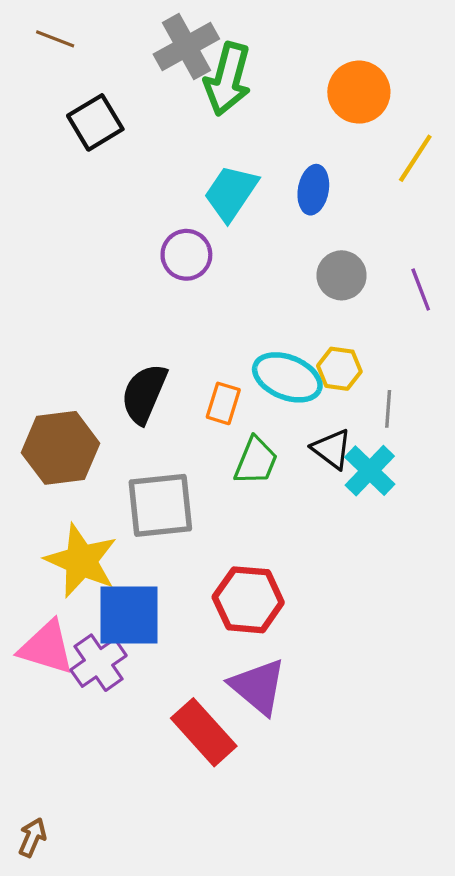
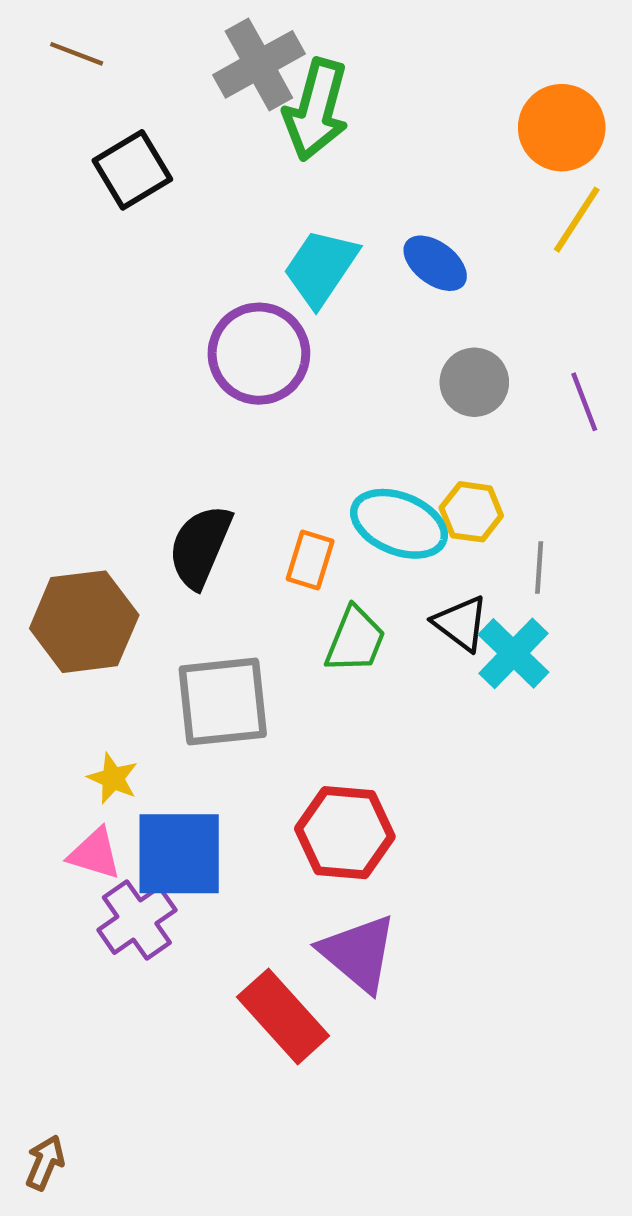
orange circle: (359, 92) -> (562, 128), moved
blue ellipse: (313, 190) -> (435, 263), turned -63
purple circle: (186, 255) -> (259, 354), size x1.4
yellow star: (81, 561) -> (113, 778), size x0.5
pink triangle: (46, 648) -> (95, 854), moved, size x0.7

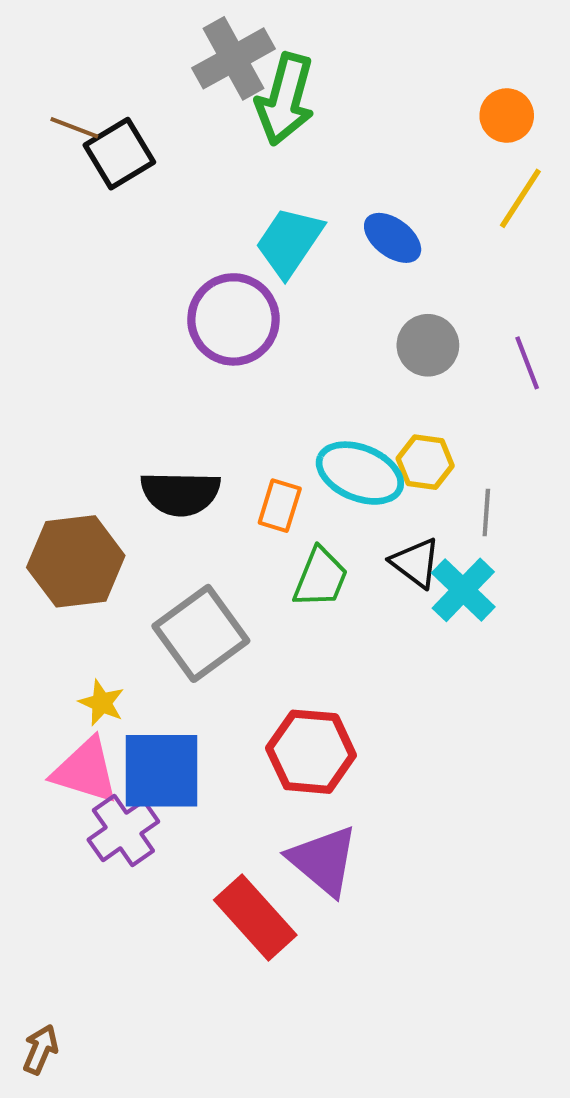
brown line: (77, 54) -> (74, 128), moved
orange circle: (562, 128) -> (507, 116), size x0.7
black semicircle: (200, 546) -> (180, 493), turned -112
gray square: (223, 702) -> (201, 633), turned -30
pink triangle: (95, 854) -> (85, 771), size x1.4

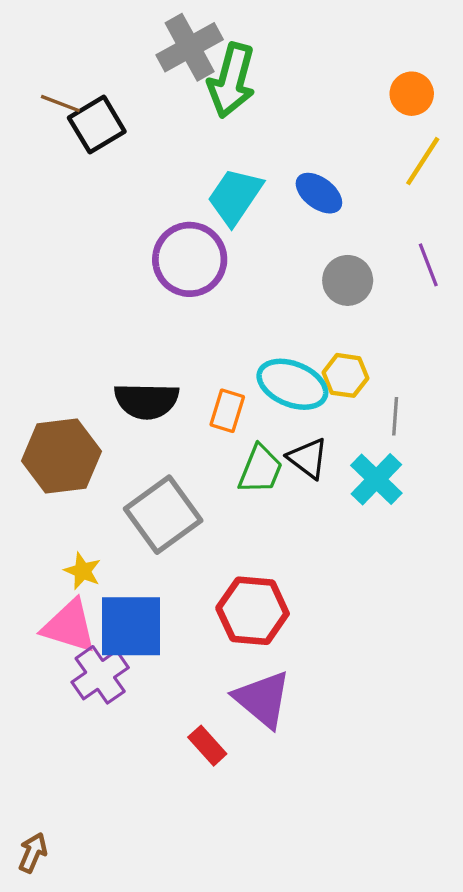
purple line: (527, 363) -> (428, 265), moved
black triangle: (416, 563) -> (308, 458), moved
red rectangle: (255, 918) -> (207, 746), size x0.6

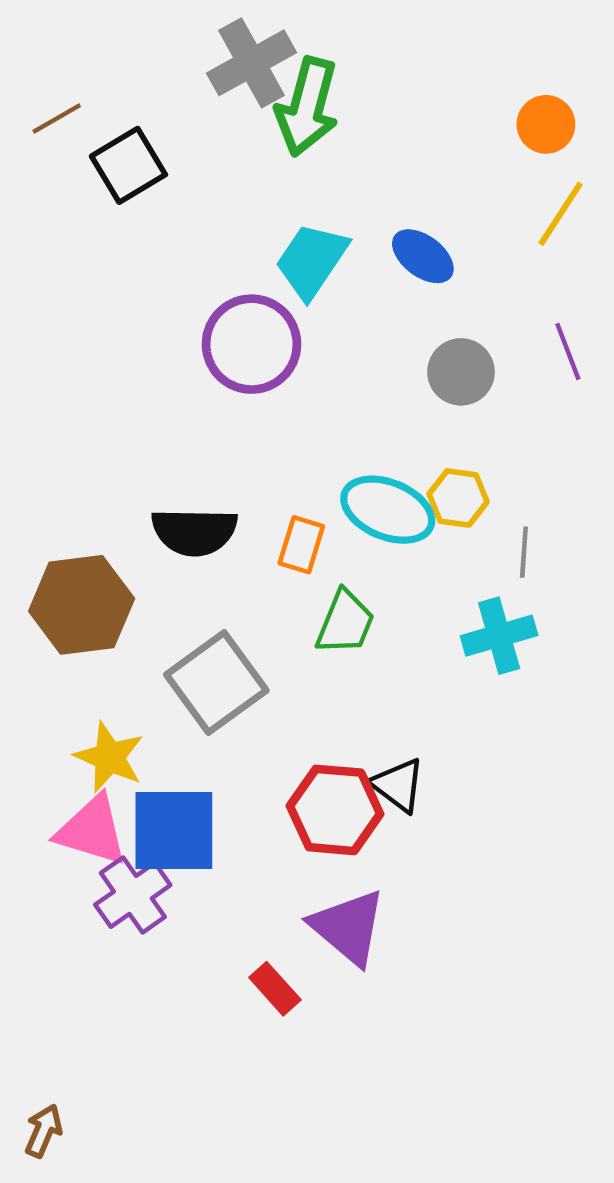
brown line: (60, 104) -> (57, 119), moved, turned -51
black triangle: (308, 458) -> (398, 785), moved
cyan cross: (376, 479) -> (499, 636), turned 30
yellow star: (82, 571) -> (109, 757), size x1.4

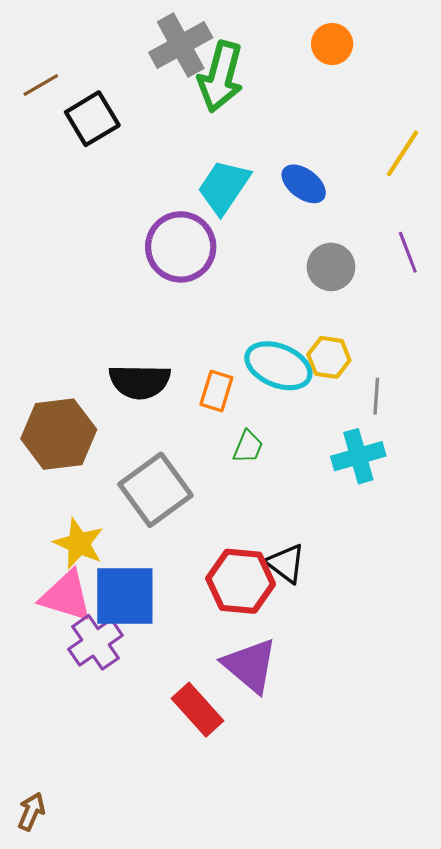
orange circle: (546, 124) -> (332, 44), moved
green trapezoid: (345, 622) -> (248, 447), size x0.7
red rectangle: (275, 989) -> (197, 710), size x1.4

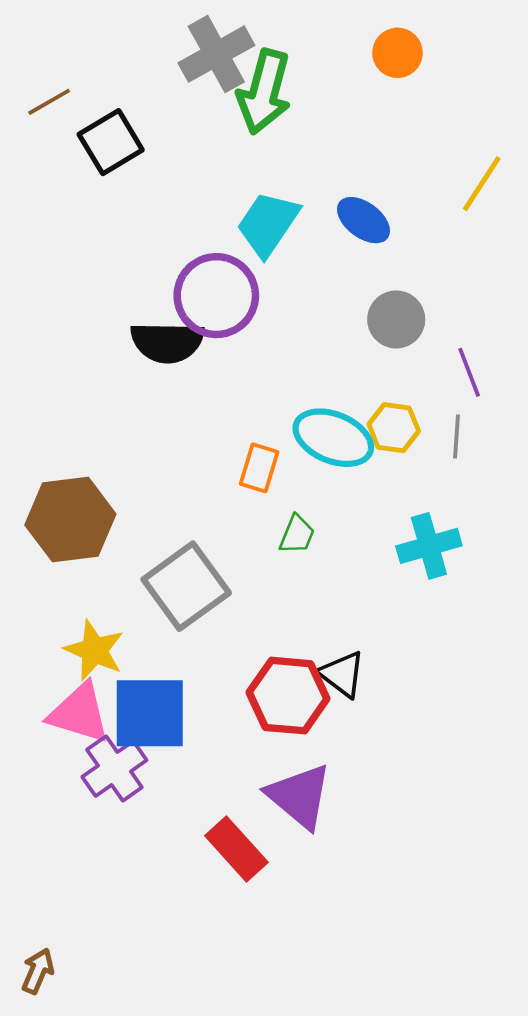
purple line: (408, 252) -> (469, 372), moved
black semicircle: (140, 382) -> (167, 342), moved
gray line: (376, 396) -> (457, 436), moved

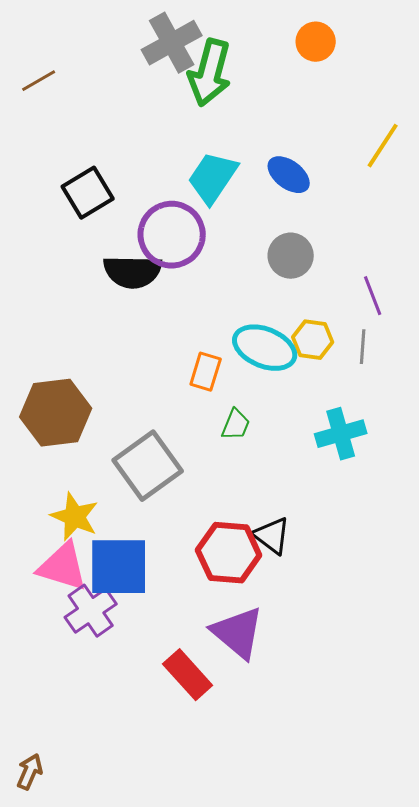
black square: (111, 142) -> (88, 193), moved
gray circle: (396, 319) -> (291, 256), moved

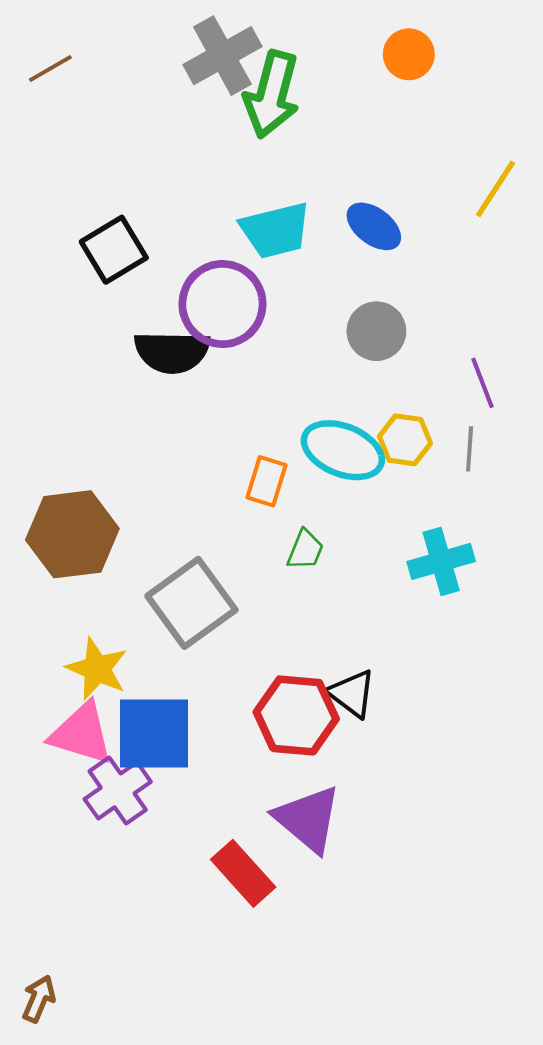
brown line: (39, 81) -> (50, 69), moved
cyan trapezoid: (213, 178) -> (276, 230), turned -138

